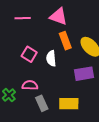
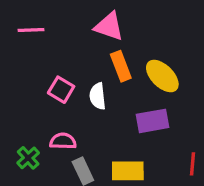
pink line: (23, 18) -> (31, 30), moved

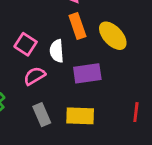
purple rectangle: (153, 121) -> (87, 73), moved
pink semicircle: (63, 141) -> (34, 76), moved, turned -35

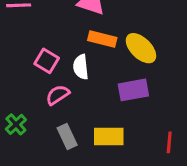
orange rectangle: (77, 26) -> (102, 39), turned -55
purple rectangle: (87, 73) -> (133, 90), moved
red line: (136, 112) -> (169, 142), moved

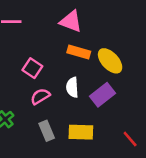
white semicircle: (81, 67) -> (72, 87), moved
purple rectangle: (133, 90) -> (102, 95), turned -30
red line: (169, 142) -> (130, 139), turned -48

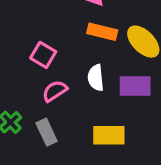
purple rectangle: (102, 95) -> (135, 86), turned 40
gray rectangle: (47, 131) -> (47, 132), moved

